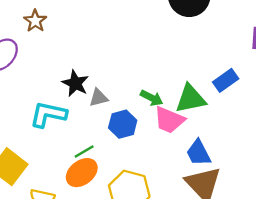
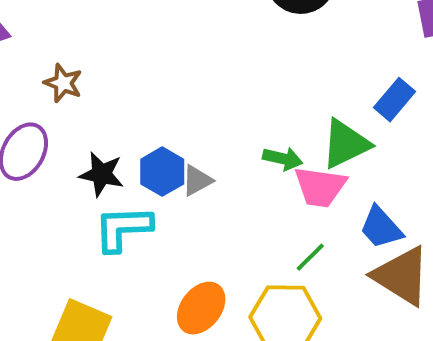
black star: (75, 83) -> (102, 174), moved
blue hexagon: (123, 124) -> (162, 172), moved
green line: (84, 152) -> (310, 257), moved

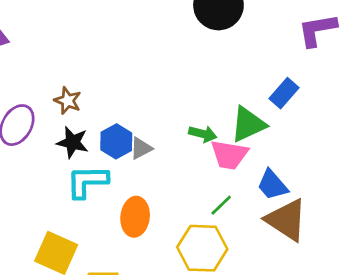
brown star: (63, 83) -> (68, 101), moved
orange ellipse: (201, 308) -> (135, 217), moved, turned -33

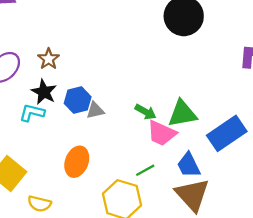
blue rectangle: (284, 93) -> (227, 133), moved, size x1.6
cyan L-shape: (87, 182) -> (32, 113), moved, size x0.7

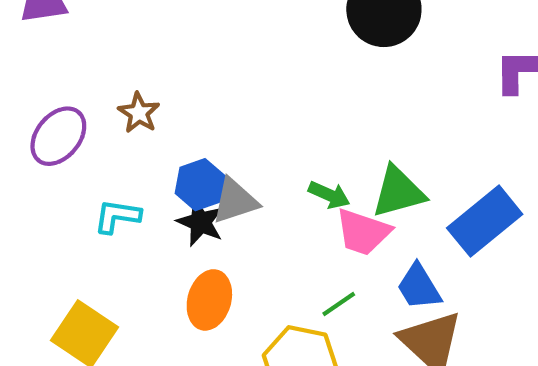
black star: (44, 92) -> (201, 222), moved
gray triangle: (95, 110) -> (235, 201), size x1.4

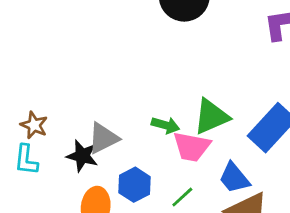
brown star: (139, 113) -> (34, 125), moved
blue hexagon: (200, 185) -> (135, 185), moved
cyan L-shape: (117, 216) -> (26, 160), turned -84

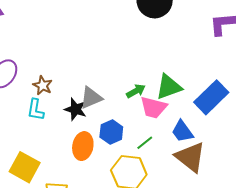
green arrow: (166, 125) -> (136, 91), turned -48

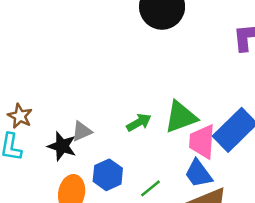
gray triangle: (91, 98) -> (82, 131), size x0.7
pink trapezoid: (153, 107) -> (202, 142), moved, turned 80

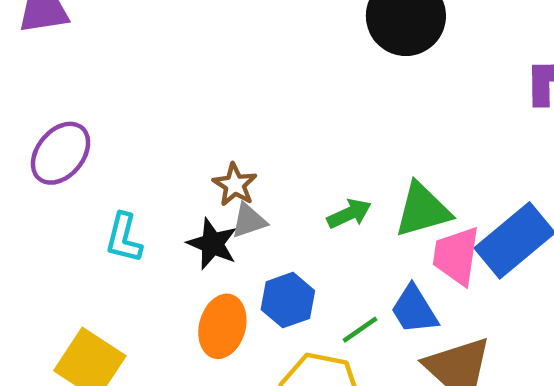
brown star: (20, 116) -> (235, 185), moved
blue trapezoid: (198, 174) -> (414, 310), moved

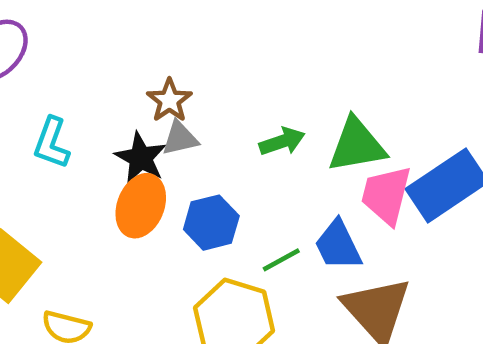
orange ellipse: (222, 326) -> (141, 206), moved

